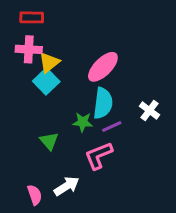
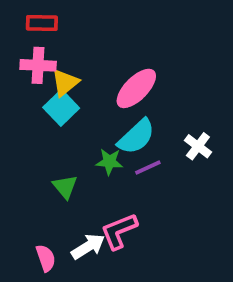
cyan semicircle: (103, 103) -> (136, 137), turned 40
pink L-shape: (99, 156) -> (119, 231), moved

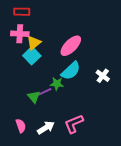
purple line: (148, 167) -> (45, 92), moved
pink L-shape: (119, 231) -> (74, 124), moved
pink semicircle: (46, 258) -> (21, 126), moved

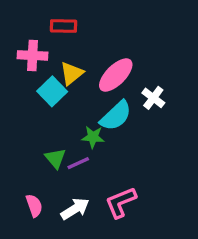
red rectangle: (22, 12) -> (64, 26), moved
yellow triangle: (34, 43) -> (72, 73), moved
white cross: (103, 76) -> (153, 98), moved
purple line: (45, 92) -> (78, 163), moved

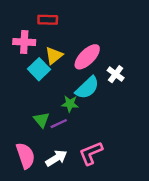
pink semicircle: (34, 206) -> (25, 156), size x1.5

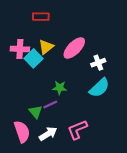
pink cross: (24, 42) -> (20, 49), moved
white cross: (116, 74) -> (98, 63), turned 32
cyan semicircle: (87, 88) -> (99, 88), moved
green triangle: (41, 120) -> (36, 112), moved

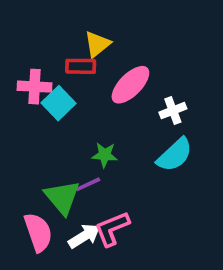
red rectangle: (41, 17) -> (81, 66), moved
yellow triangle: (46, 47) -> (97, 44), moved
green triangle: (36, 112) -> (62, 197), size x1.5
pink L-shape: (77, 130) -> (112, 229), moved

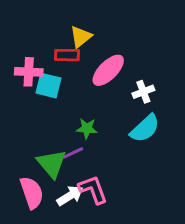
cyan square: (59, 103) -> (49, 86), turned -32
pink L-shape: (112, 229) -> (93, 190), turned 92

